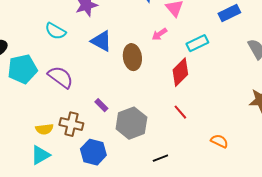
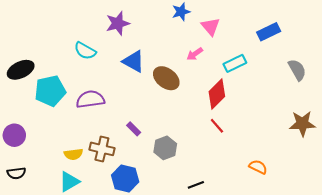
brown ellipse: (132, 57) -> (166, 78), turned -45
purple semicircle: (60, 77) -> (90, 99), turned -44
red line: (180, 112) -> (217, 126), moved
gray hexagon: (131, 123) -> (165, 148), size x0.7

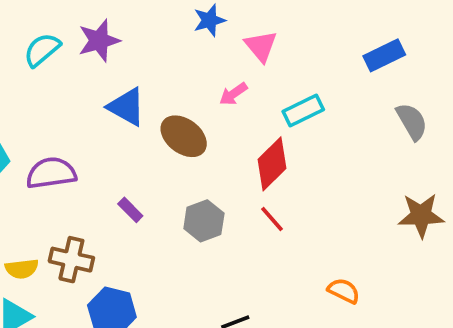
blue rectangle: (269, 32) -> (384, 55), moved
cyan semicircle: (85, 51) -> (42, 50), moved, turned 110
purple rectangle: (134, 129) -> (130, 210), moved
gray hexagon: (165, 148) -> (204, 221), moved

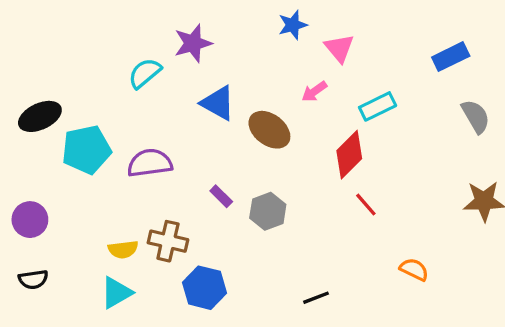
cyan semicircle: (42, 50) -> (145, 73), moved
red line: (272, 219) -> (366, 205), moved
gray hexagon: (204, 221) -> (268, 211), moved

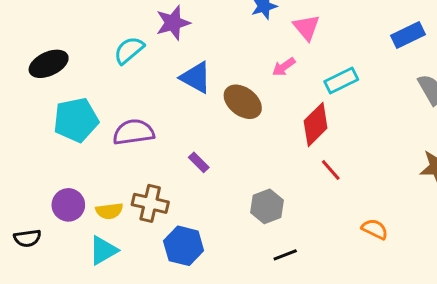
black ellipse: (40, 116) -> (49, 64), moved
gray hexagon: (268, 211) -> (267, 206), moved
purple circle: (30, 220) -> (68, 205), moved

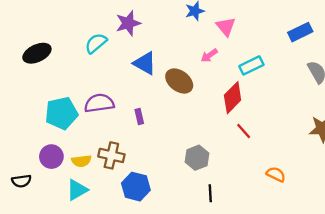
cyan pentagon: (76, 120) -> (61, 113), moved
purple rectangle: (199, 162) -> (139, 117), moved, turned 32
black line: (285, 255) -> (210, 193), turned -72

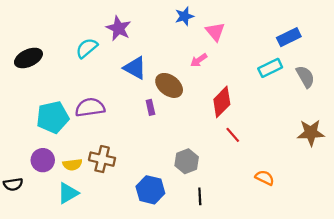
purple star: (128, 23) -> (119, 28), turned -30
cyan rectangle: (251, 65) -> (270, 68), moved
purple rectangle: (139, 117) -> (150, 107), moved
blue hexagon: (136, 187) -> (150, 190), moved

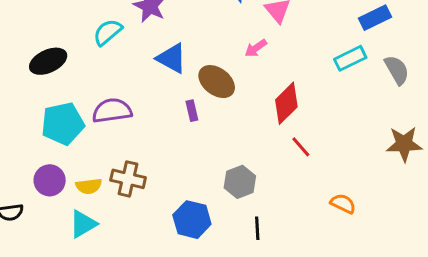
black ellipse: (28, 58) -> (48, 61), moved

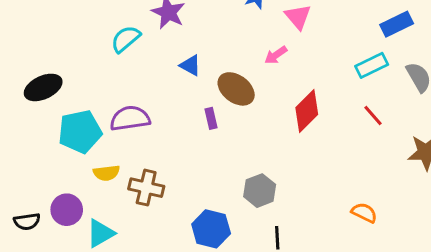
blue triangle: (172, 58) -> (190, 65), size x0.7
black ellipse: (48, 61) -> (43, 87), moved
red line: (301, 147) -> (373, 115), moved
purple circle: (50, 180) -> (67, 210), moved
yellow semicircle: (89, 186) -> (106, 173), moved

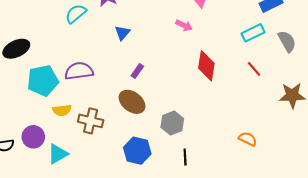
pink arrow: (276, 55) -> (184, 25), turned -119
blue triangle: (190, 65) -> (122, 33), turned 42
brown ellipse: (236, 89) -> (132, 102), moved
red diamond: (307, 111) -> (206, 66), turned -36
purple rectangle: (211, 118) -> (137, 71), turned 48

